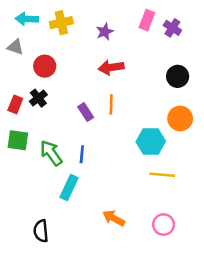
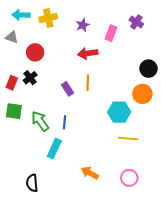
pink rectangle: (147, 20) -> (111, 33), moved
black circle: (178, 76) -> (148, 69), moved

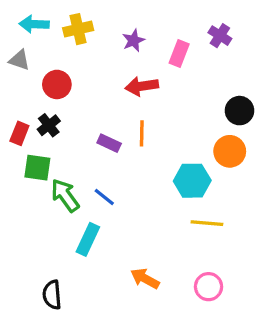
purple rectangle: (68, 89) -> (109, 143), turned -32
green square: (14, 111) -> (37, 168), moved
blue line: (64, 122) -> (104, 197), turned -56

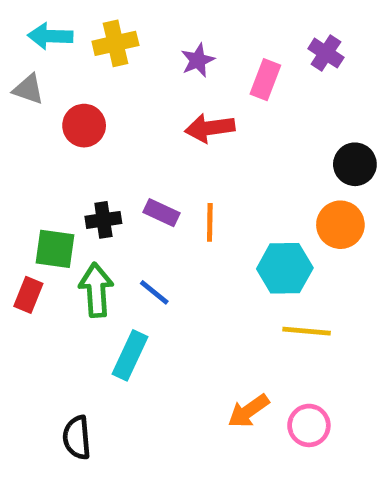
black cross: (49, 125) -> (103, 220), moved, turned 30
red rectangle: (19, 133) -> (28, 295), moved
orange line: (142, 133) -> (210, 222), moved
green arrow: (65, 195) -> (96, 290), turned 32
orange arrow: (145, 278) -> (249, 411), moved, turned -64

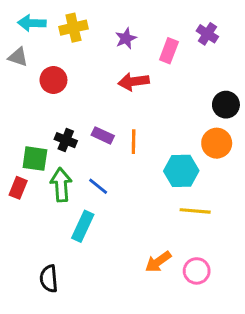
black cross: (103, 220) -> (66, 140), turned 30

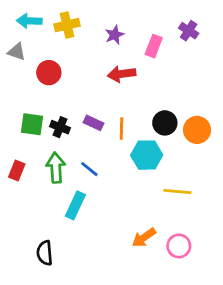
black circle: (226, 105) -> (165, 123), moved
green square: (35, 159) -> (32, 124), moved
cyan hexagon: (181, 171) -> (147, 155), moved

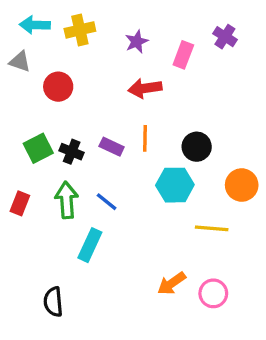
green square: (32, 124) -> (38, 148), turned -35
orange line: (122, 129) -> (145, 138), moved
orange circle: (197, 130) -> (242, 185), moved

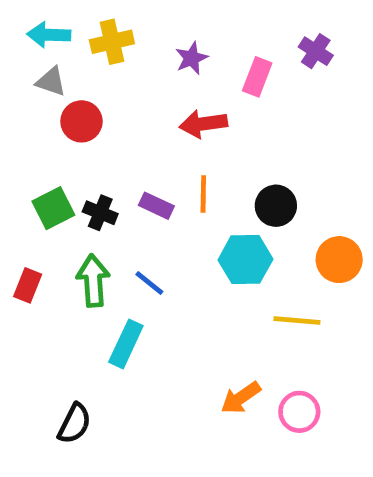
gray triangle: (20, 62) -> (51, 82), moved
black semicircle: (53, 302) -> (74, 424), turned -148

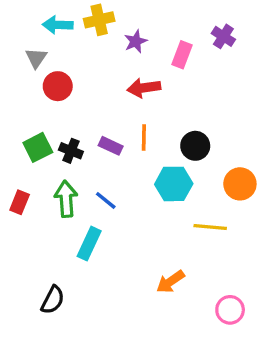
cyan arrow: (49, 35) -> (58, 25), moved
yellow cross: (112, 42) -> (99, 20), moved
gray triangle: (51, 82) -> (36, 58), turned 45
pink circle: (299, 412) -> (230, 310), moved

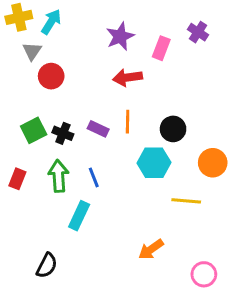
yellow cross: (99, 20) -> (19, 17), moved
cyan arrow: (58, 25) -> (51, 22), turned 120
purple star: (136, 41) -> (120, 36), size x1.4
blue line: (106, 200) -> (94, 177), turned 30

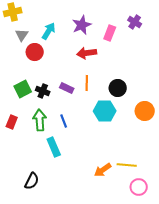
cyan arrow: (51, 22) -> (49, 31), moved
yellow line: (186, 201) -> (127, 165), moved
cyan rectangle: (79, 216) -> (54, 147), turned -48

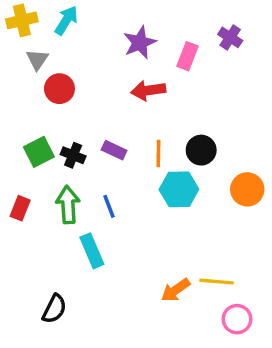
cyan arrow: (49, 31) -> (66, 20), moved
orange line: (87, 83) -> (158, 154), moved

